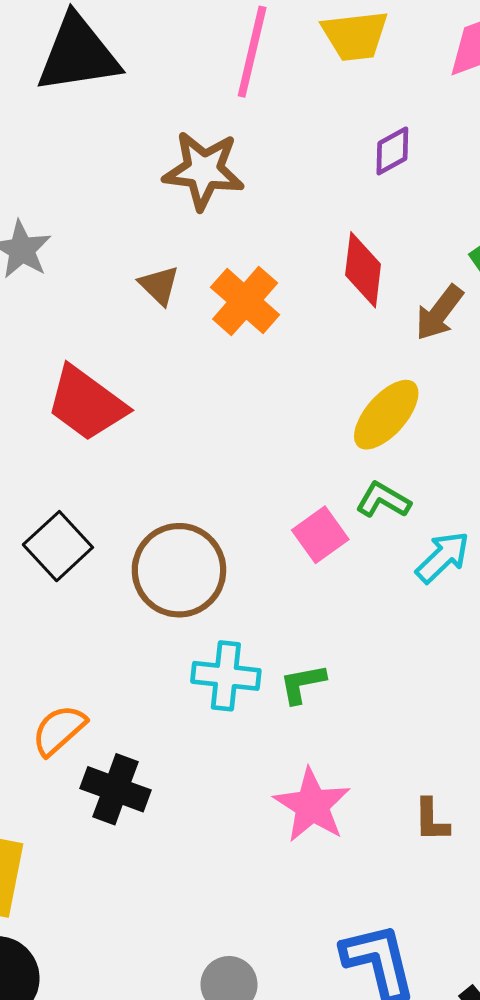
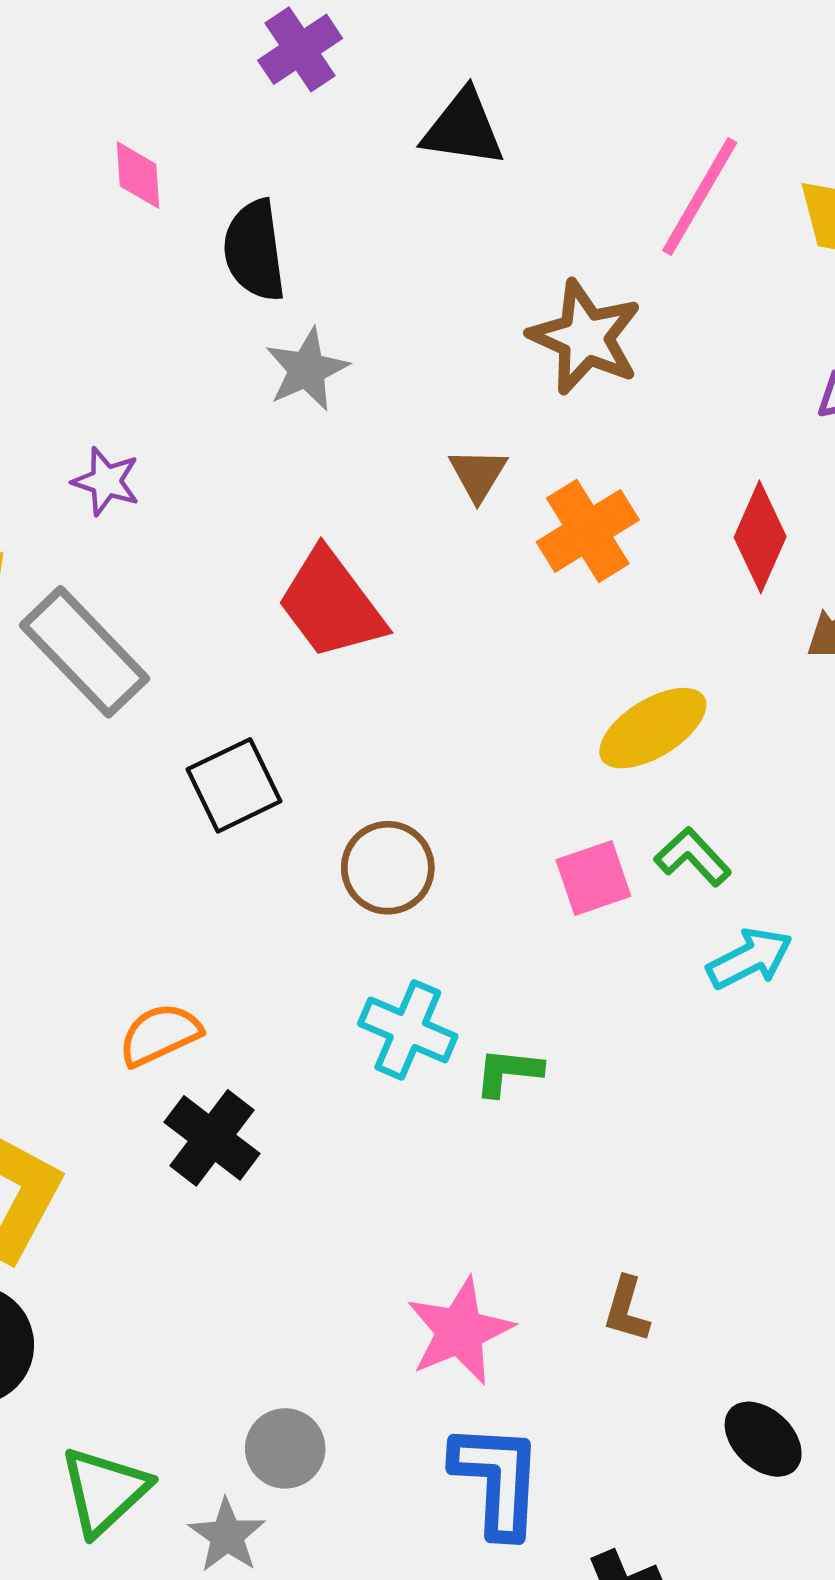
black triangle: (78, 54) -> (463, 128), size x0.7
yellow ellipse: (386, 415) -> (653, 728), moved
brown circle: (179, 570) -> (388, 868), size x0.7
pink star: (312, 805) -> (460, 1331), moved

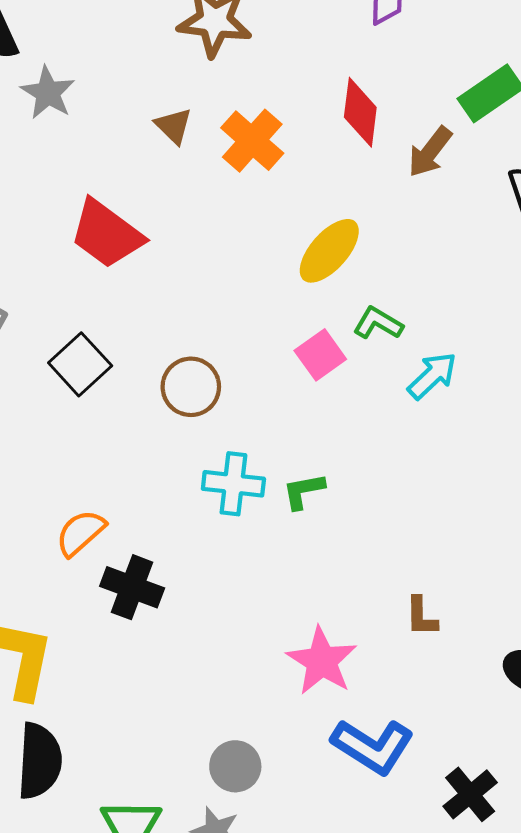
blue L-shape: (497, 1480) -> (373, 746), turned 136

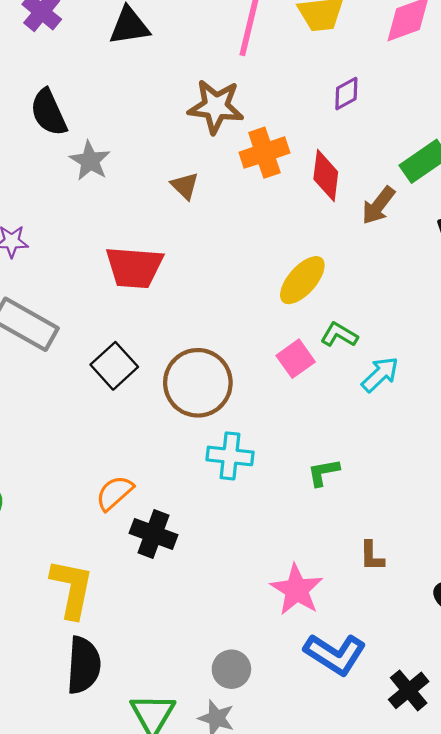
orange cross: (252, 141) -> (264, 153), moved, turned 30
red trapezoid: (107, 234) -> (134, 267), turned -32
brown circle: (191, 387) -> (198, 383), size x1.5
green L-shape: (304, 491) -> (323, 472), moved

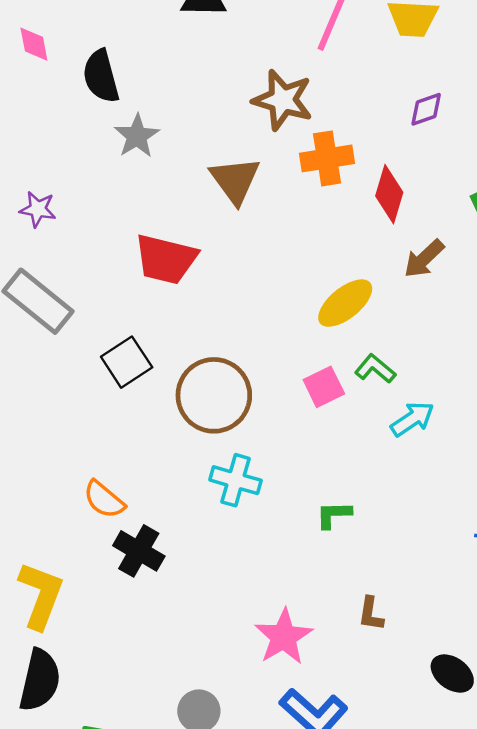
brown triangle: (185, 186) -> (235, 180), size x1.6
brown arrow: (378, 205) -> (424, 259), moved
orange semicircle: (115, 493) -> (104, 500), turned -108

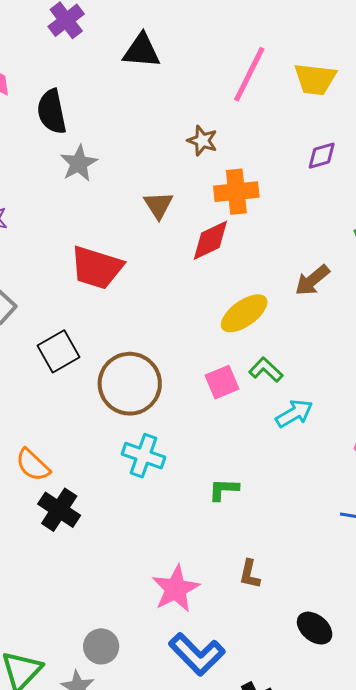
brown star: (283, 100) -> (202, 141), size x0.6
brown triangle: (235, 180) -> (158, 205), size x0.7
red diamond: (389, 194) -> (210, 240), moved, turned 45

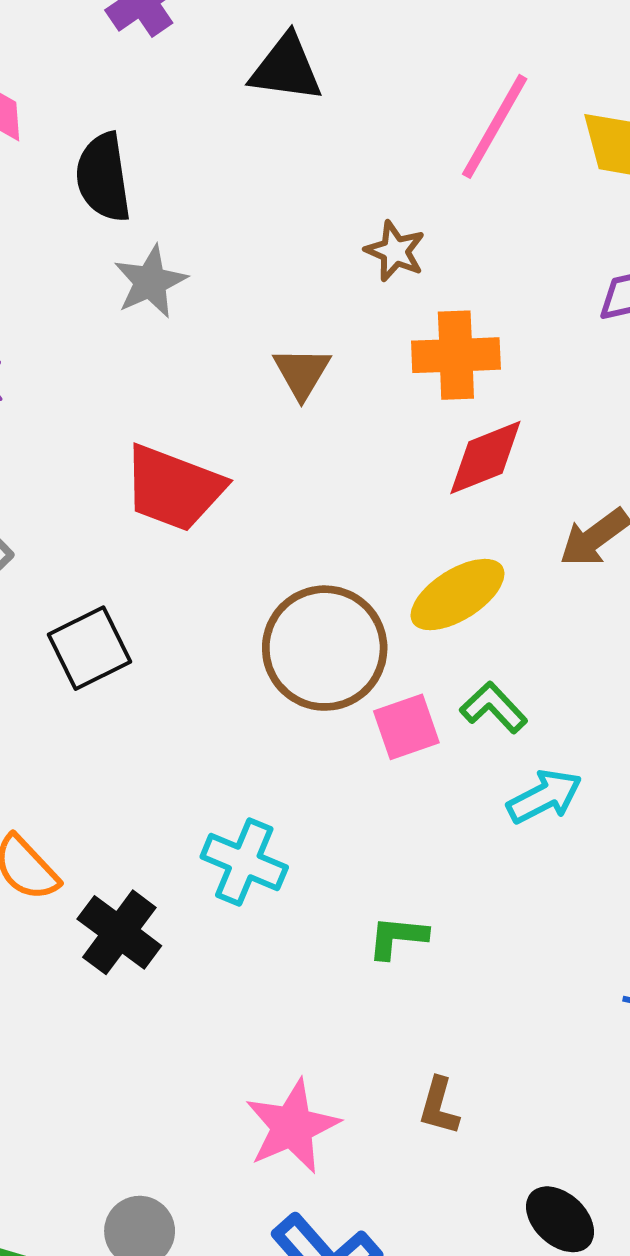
red diamond: (210, 240) -> (485, 457), moved
brown circle: (130, 384) -> (325, 648), moved
black cross: (59, 510) -> (119, 932), moved

